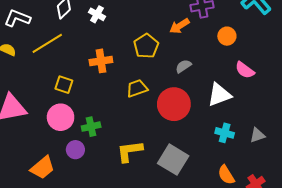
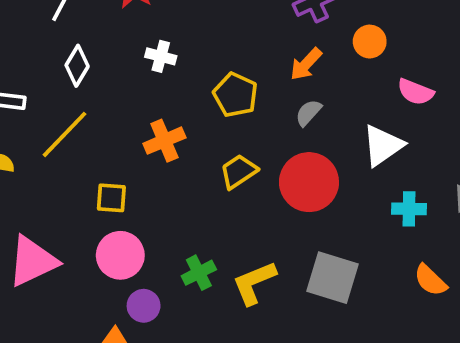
white cross: (97, 14) -> (161, 56), moved
orange arrow: (179, 26) -> (306, 64), moved
green cross: (91, 127) -> (199, 273), moved
purple circle: (75, 150) -> (144, 306), moved

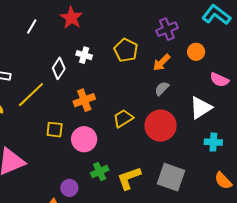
white diamond: (77, 66) -> (59, 68), moved
yellow pentagon: (235, 95) -> (126, 50), moved
pink circle: (120, 255) -> (84, 139), moved

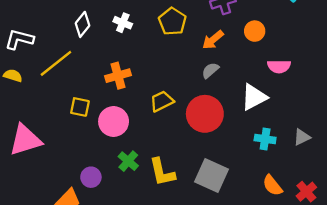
white diamond: (59, 68) -> (83, 24), moved
pink semicircle: (219, 80) -> (279, 66), turned -30
green cross: (100, 171) -> (128, 161), turned -30
yellow L-shape: (129, 178) -> (162, 172), turned -88

